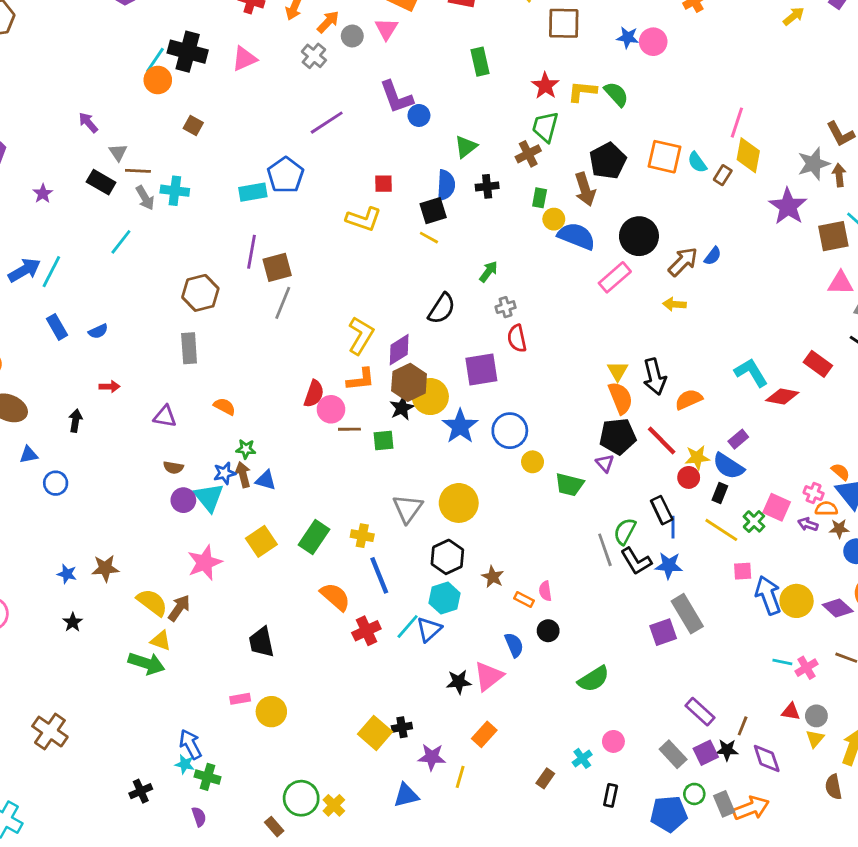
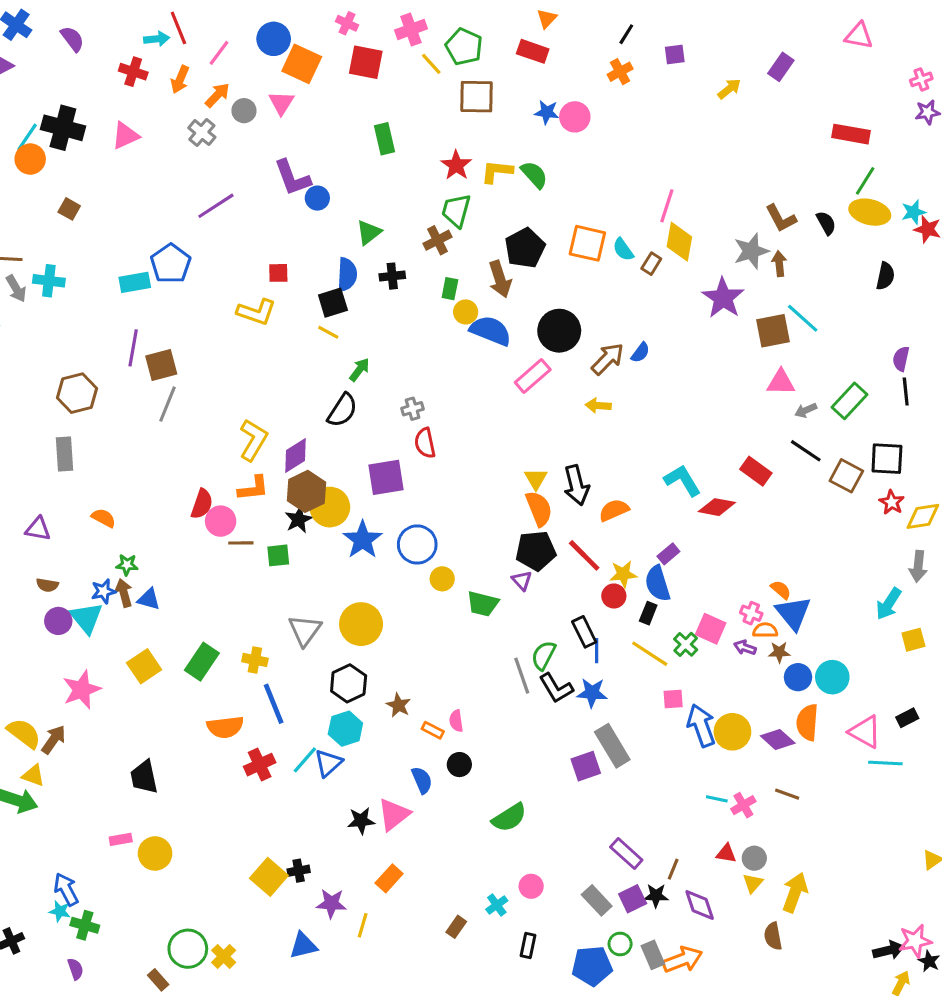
green arrow: (489, 272) -> (359, 370), moved
blue semicircle: (728, 466) -> (658, 584), turned 40
orange semicircle: (335, 597) -> (225, 727), turned 132

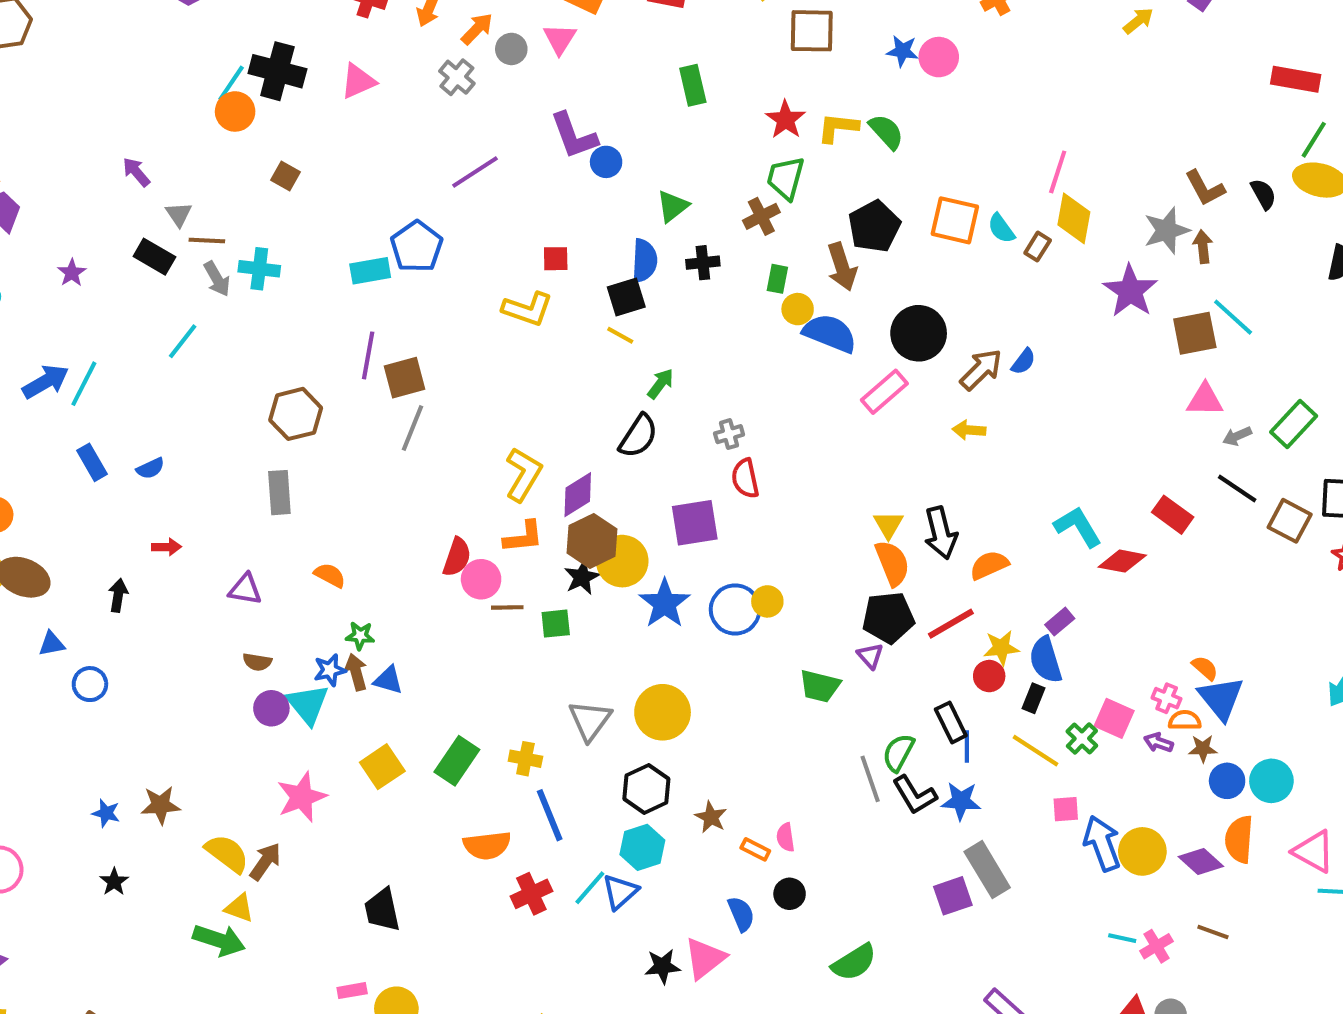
red line: (584, 555) -> (951, 624), turned -75
yellow circle: (442, 579) -> (767, 601), moved

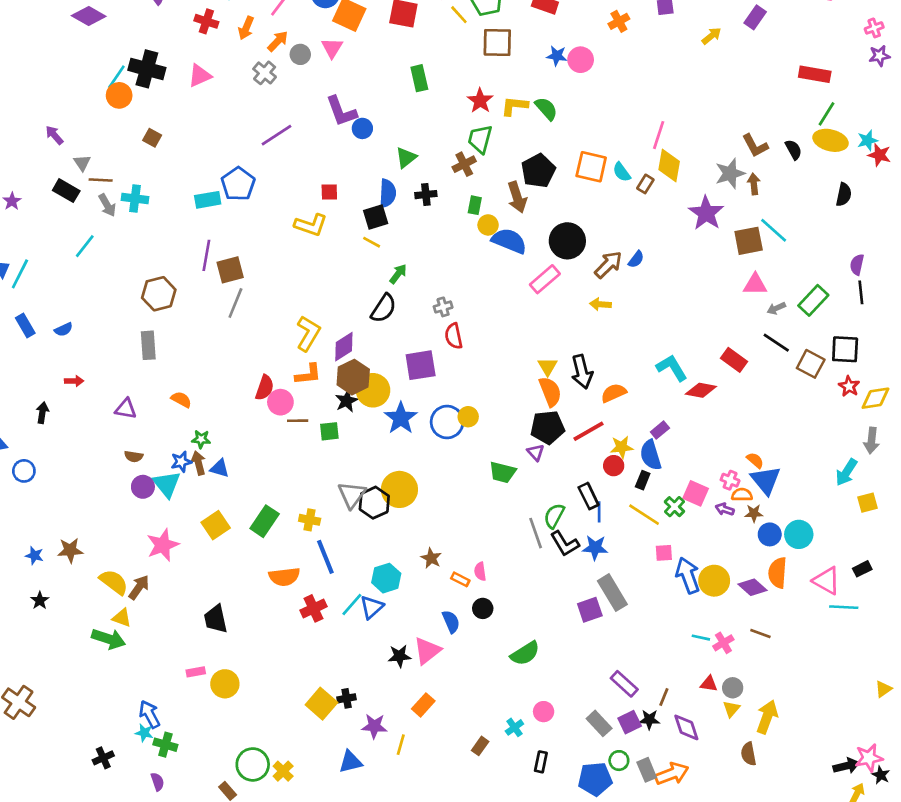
black hexagon: (646, 789) -> (374, 503), moved

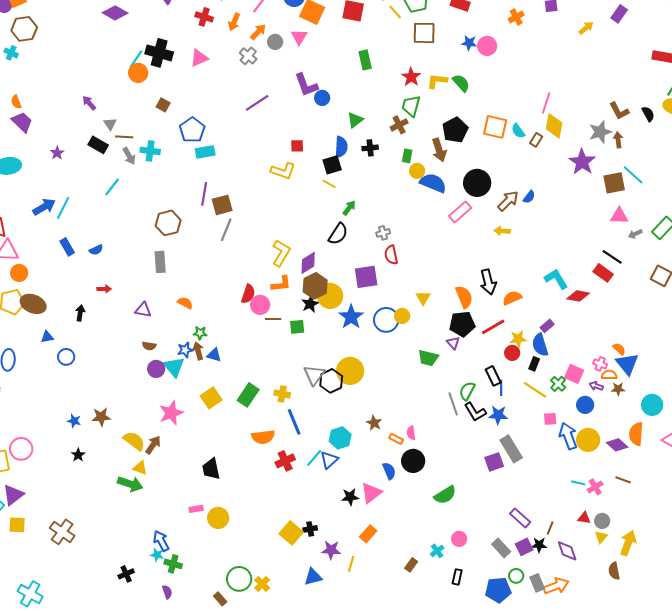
blue pentagon: (238, 184) -> (192, 130), moved
black line: (776, 343) -> (612, 257), moved
yellow triangle: (548, 366) -> (423, 298), moved
blue circle: (770, 534) -> (585, 405), moved
black circle: (483, 608) -> (413, 461), size x1.5

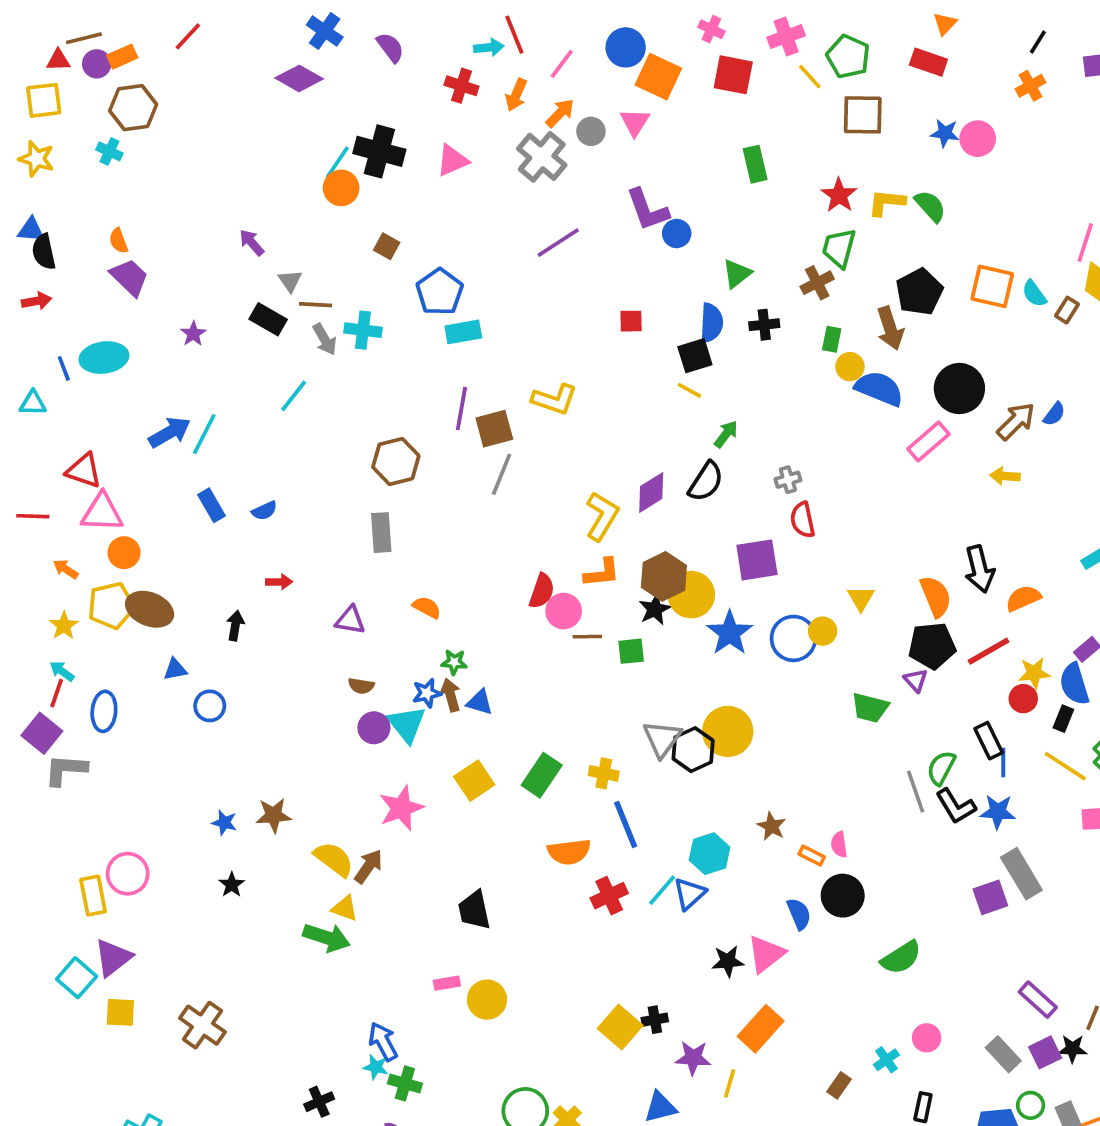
gray cross: (248, 56) -> (542, 157), size x1.5
yellow L-shape: (283, 171) -> (554, 399), moved
purple diamond: (308, 263) -> (651, 492), moved
orange rectangle: (368, 534) -> (761, 1029), size x1.4

